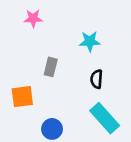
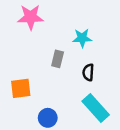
pink star: (33, 18) -> (31, 17), size x1.5
gray rectangle: (51, 67) -> (58, 59), moved

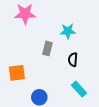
cyan rectangle: (96, 108) -> (79, 89), size x0.7

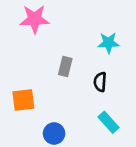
cyan star: (68, 31) -> (108, 43), moved

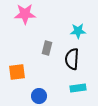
black semicircle: (100, 82) -> (72, 59), size x1.5
cyan rectangle: (108, 122) -> (78, 88), turned -56

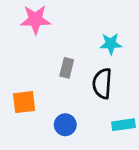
cyan rectangle: (78, 88) -> (124, 125), moved
blue circle: (39, 96) -> (65, 125), moved

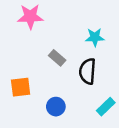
gray rectangle: (67, 68) -> (57, 58), turned -63
cyan rectangle: (124, 125) -> (106, 107), turned -36

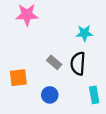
gray rectangle: (57, 58) -> (54, 62), moved
cyan rectangle: (106, 107) -> (94, 95), turned -56

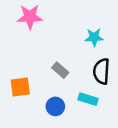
black semicircle: (78, 64) -> (101, 71), moved
cyan rectangle: (94, 95) -> (88, 99), moved, turned -63

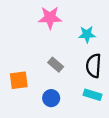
pink star: (30, 17) -> (50, 18), moved
cyan rectangle: (88, 99) -> (92, 95), moved

